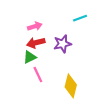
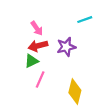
pink arrow: (35, 26) -> (37, 28), turned 72
pink line: (38, 75) -> (40, 80), turned 49

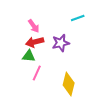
green triangle: (31, 61) -> (29, 56), turned 32

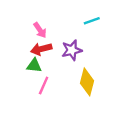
yellow diamond: (69, 84) -> (87, 82), moved

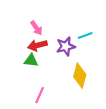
cyan line: (92, 21) -> (85, 36), moved
pink line: (44, 85) -> (40, 95), moved

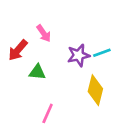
cyan line: (85, 36) -> (102, 53), moved
red arrow: (38, 45) -> (18, 50), moved, turned -36

